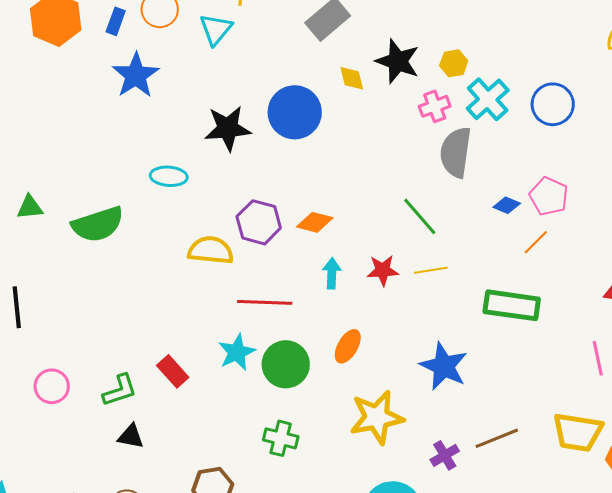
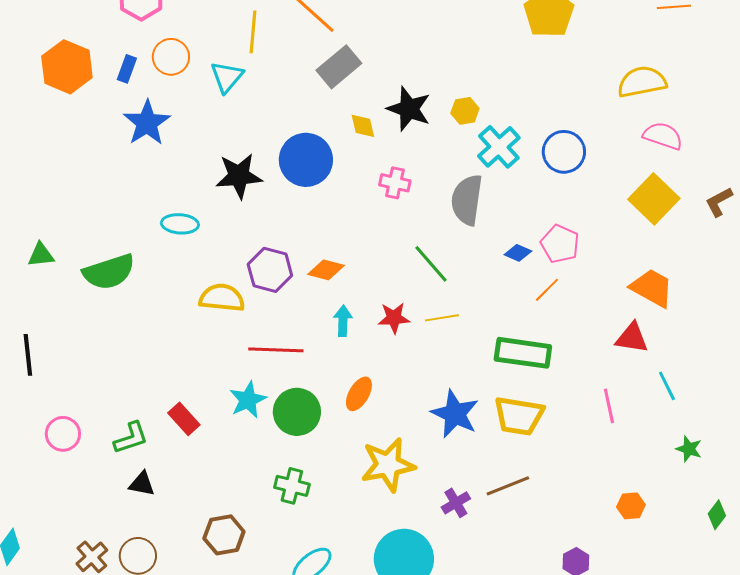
pink cross: (435, 106) -> (395, 183), moved, turned 32
yellow trapezoid: (578, 432) -> (519, 416), moved

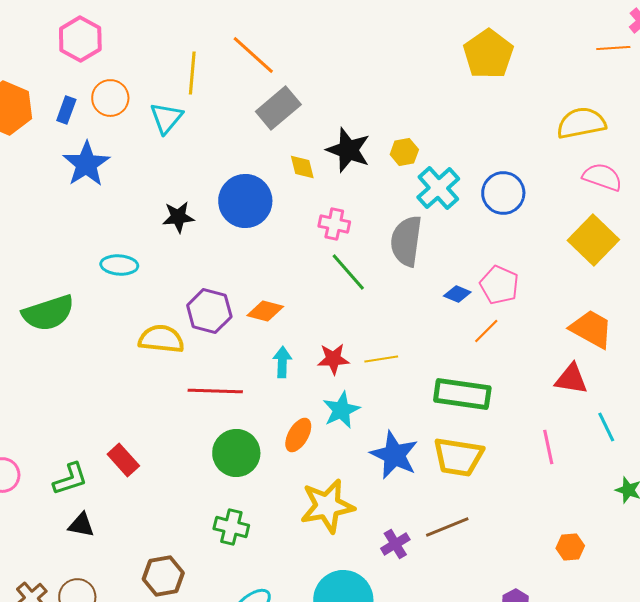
black star: (239, 176) -> (178, 217), size x0.7
green line: (431, 264) -> (348, 272), moved
cyan star: (248, 400) -> (341, 410), moved

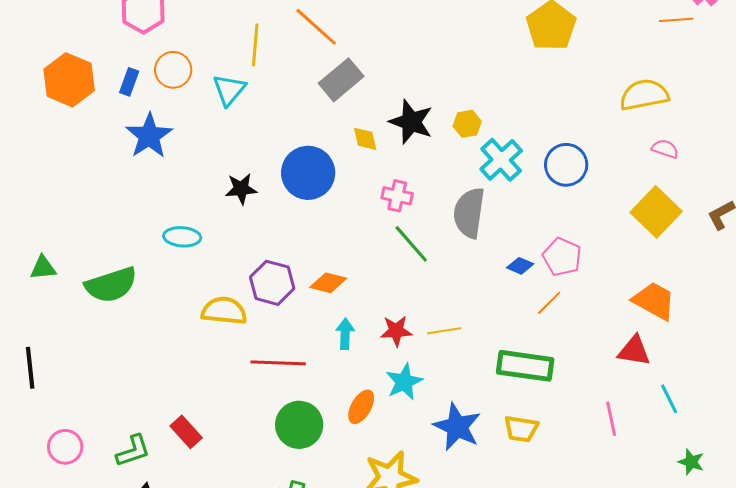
pink semicircle: (602, 177) -> (665, 149), size x0.7
yellow trapezoid: (458, 457) -> (521, 429), size x0.7

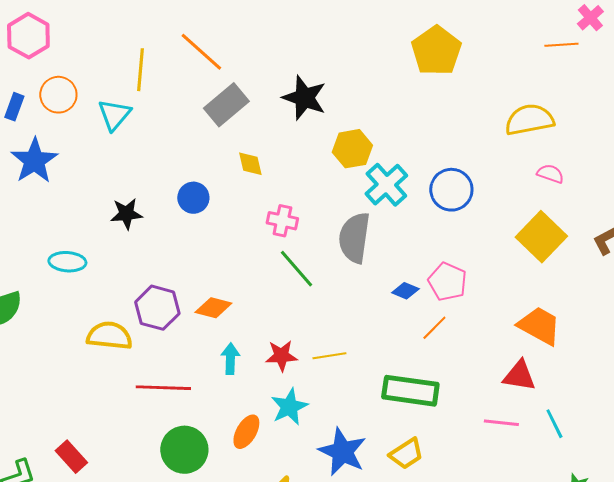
black star: (411, 122) -> (304, 98), moved
yellow hexagon: (467, 124) -> (352, 149), size x1.4
blue circle: (308, 173) -> (193, 198), size x0.6
pink line: (611, 419) -> (501, 423), moved, turned -72
yellow trapezoid: (521, 429) -> (406, 454), turned -42

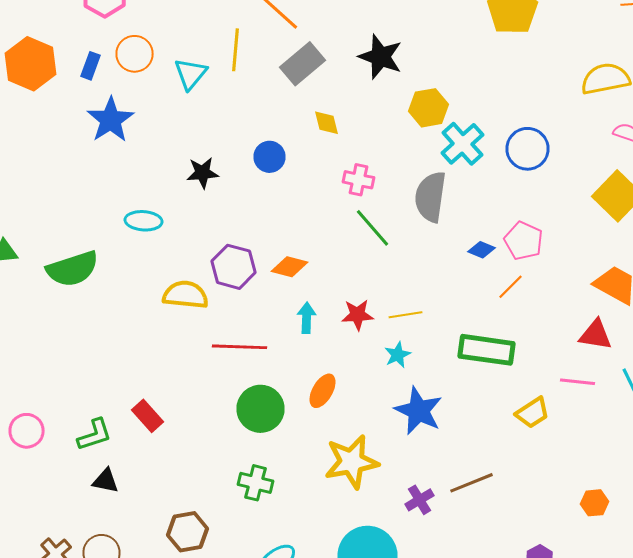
yellow line: (140, 70) -> (236, 50), moved
cyan star: (289, 407) -> (398, 355), moved, size x0.7
yellow trapezoid: (406, 454) -> (532, 413), moved

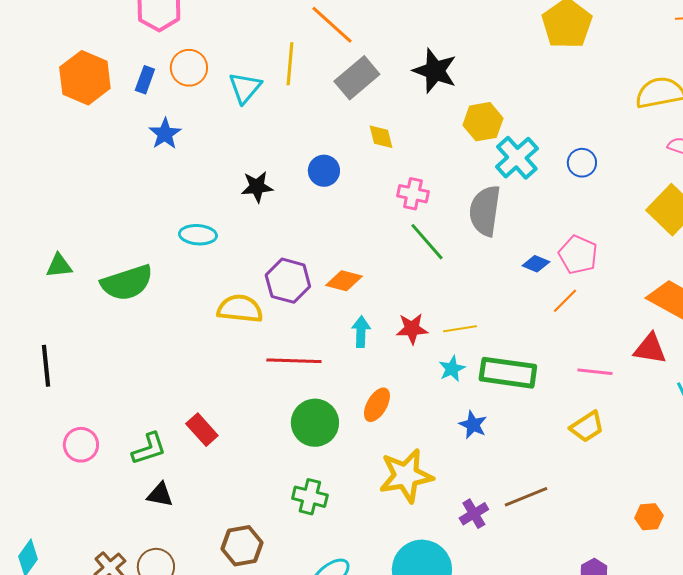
blue star: (110, 120) -> (165, 134), size x0.7
blue circle: (528, 149) -> (582, 163), size x0.7
green rectangle: (486, 350) -> (508, 373), moved
pink line: (578, 382) -> (595, 372), moved
blue star: (418, 411) -> (473, 425), size x0.6

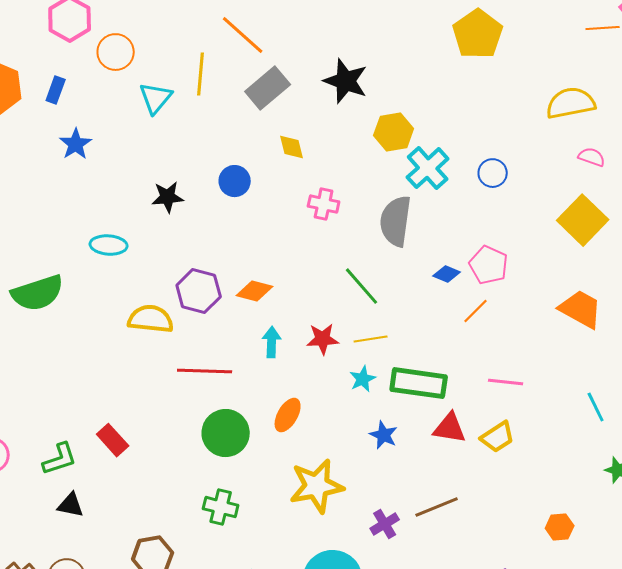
orange circle: (189, 68) -> (116, 52), moved
green line: (427, 242) -> (362, 286), moved
red triangle: (650, 349) -> (450, 428), moved

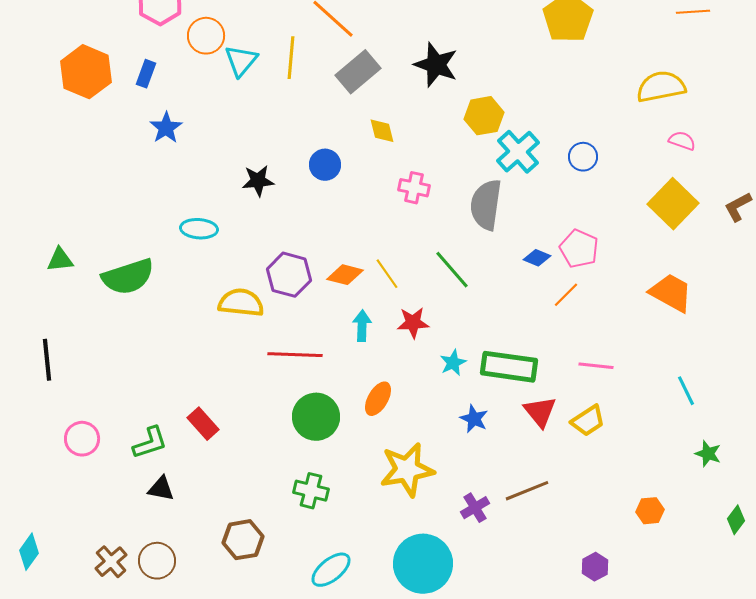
cyan triangle: (156, 98) -> (241, 61), moved
yellow line: (371, 339) -> (387, 274), moved, turned 64
red triangle: (450, 428) -> (540, 412), turned 42

